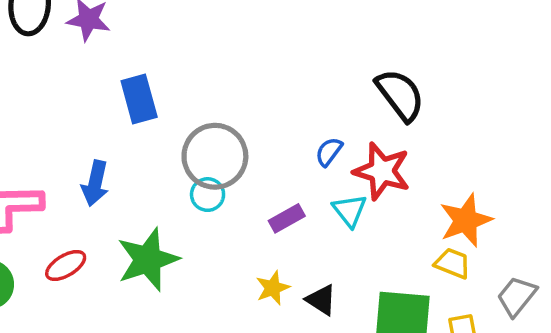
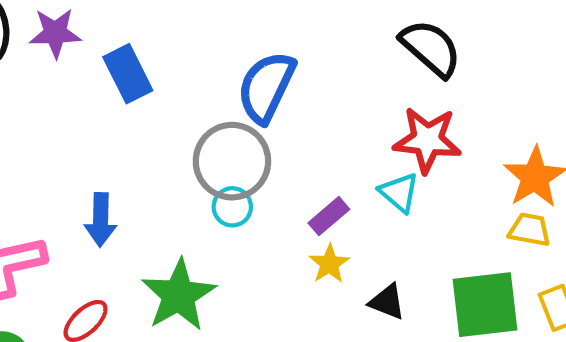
blue rectangle: (139, 99) -> (128, 74), moved
blue semicircle: (329, 152) -> (266, 87), moved, size x2.0
yellow star: (273, 288) -> (329, 264), moved

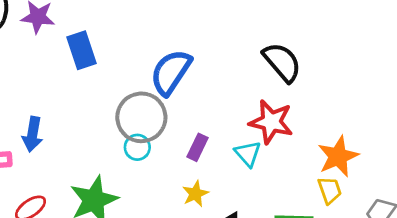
purple rectangle: (329, 216) -> (197, 147), moved, turned -32
blue arrow: (101, 220) -> (32, 134), moved
yellow trapezoid: (530, 230) -> (330, 190), turned 52

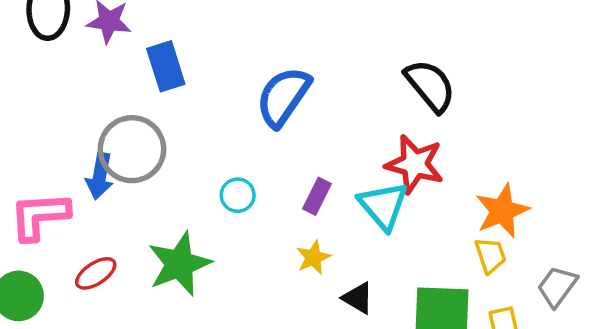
gray circle: (141, 117) -> (132, 149), moved
cyan triangle: (248, 154) -> (383, 206), size x1.4

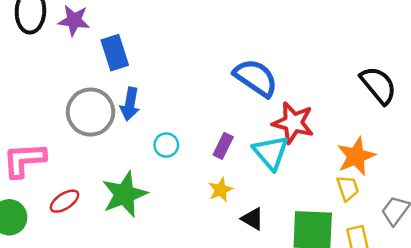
black semicircle: (430, 86) -> (378, 85), moved
blue semicircle: (283, 97) -> (256, 78), moved, turned 90
blue arrow: (100, 176) -> (130, 104), moved

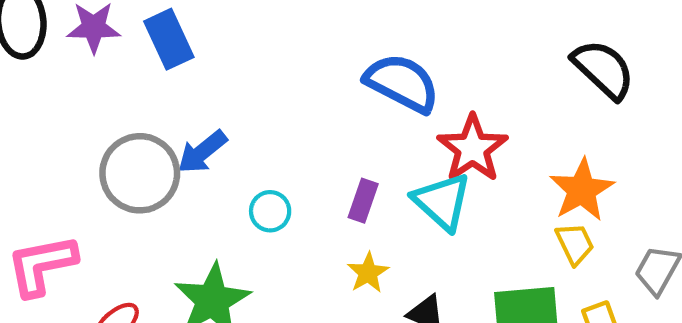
blue rectangle: (115, 53) -> (169, 39), moved
blue arrow: (130, 104) -> (202, 152), turned 48
red star: (293, 123) -> (472, 148), turned 30

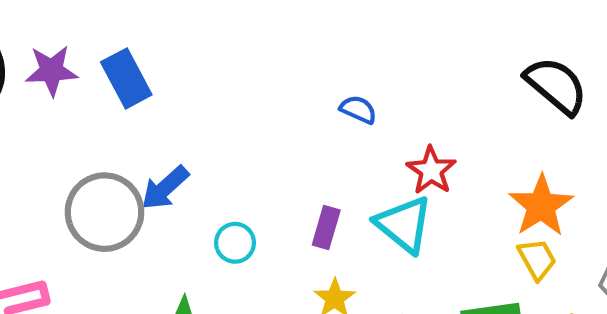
blue semicircle: (402, 83) -> (358, 110), size x0.5
red star: (472, 148) -> (431, 170), size x0.7

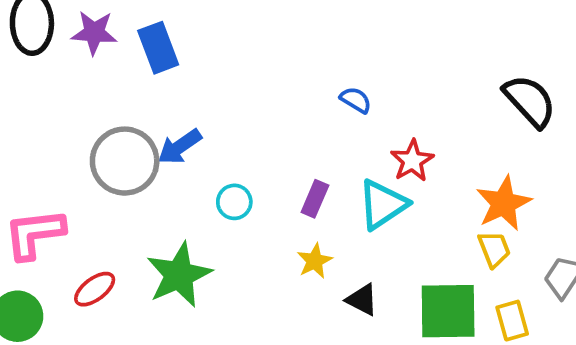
cyan triangle: (404, 224) -> (383, 205), turned 40

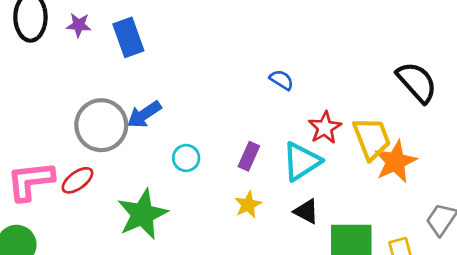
purple star: (94, 33) -> (79, 25), size x0.7
yellow trapezoid: (494, 249) -> (372, 138), moved, size x1.5
red ellipse: (95, 289) -> (77, 180), moved
black triangle: (362, 300) -> (306, 211), moved

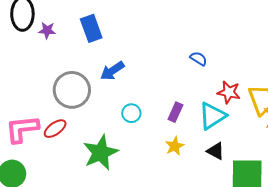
purple star: (79, 25) -> (47, 30), moved
blue arrow: (144, 115) -> (112, 71), moved
red star: (325, 128) -> (229, 92), turned -30

